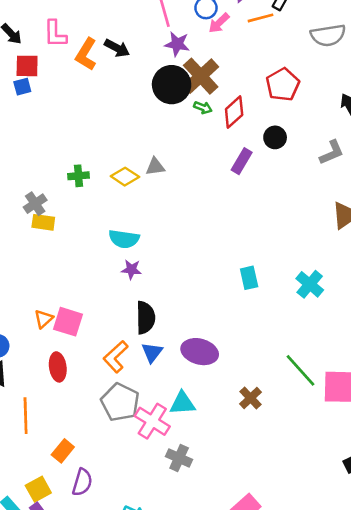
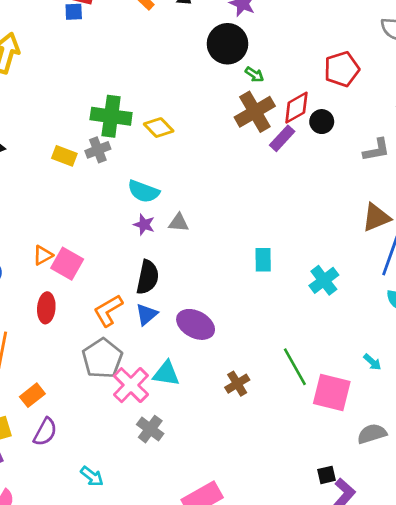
brown cross: (201, 76) -> (255, 112), moved
red diamond: (234, 112) -> (296, 108), moved
gray triangle: (155, 167) -> (179, 223), moved
green cross: (78, 176) -> (111, 116), size x1.8
gray cross: (35, 204) -> (98, 150), moved

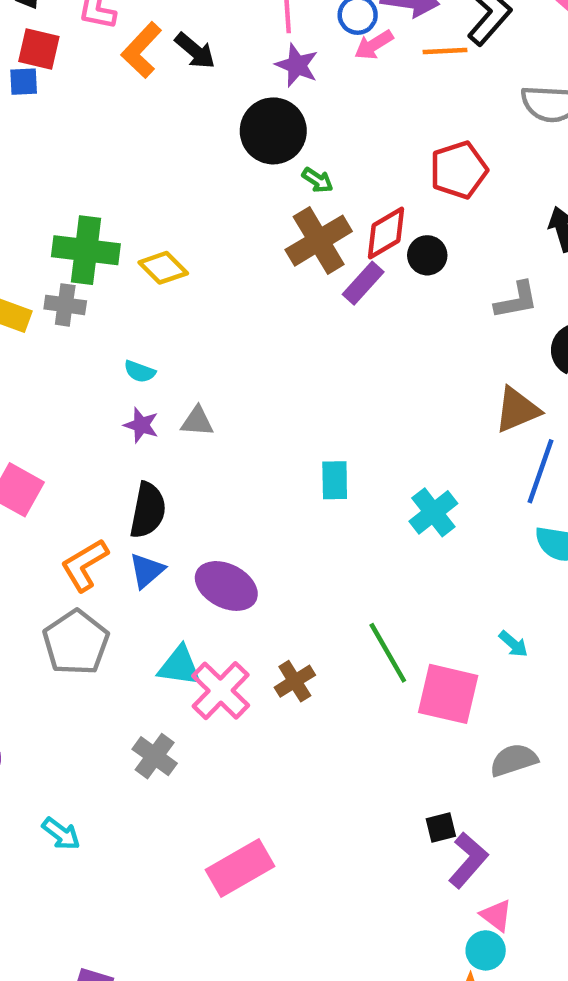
gray cross: (98, 150) -> (65, 305), turned 30
cyan semicircle: (143, 191) -> (140, 371), size x0.6
pink cross: (131, 385) -> (221, 691), moved

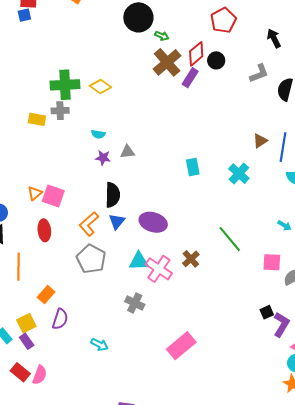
brown triangle: (517, 410) -> (260, 141), moved, size x0.7
pink square: (448, 694) -> (272, 262), moved, size x0.7

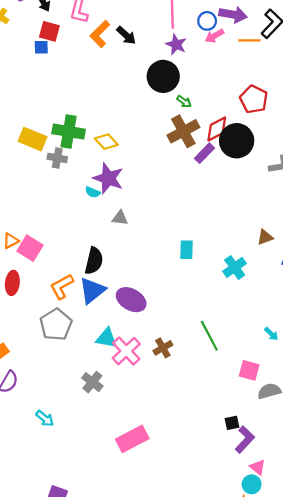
red pentagon: (223, 20) -> (254, 99), turned -30
black circle: (216, 60) -> (237, 141), size x1.8
yellow rectangle: (37, 119) -> (33, 139), moved, size x1.4
purple star: (103, 158) -> (108, 178), moved, size x1.8
blue triangle: (117, 222) -> (92, 290), size x1.5

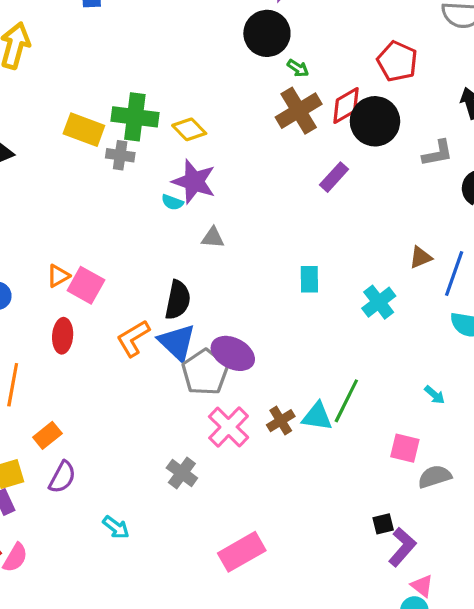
purple rectangle: (205, 153) -> (334, 177), moved
blue triangle: (92, 290) -> (177, 342), turned -36
gray pentagon: (56, 325) -> (205, 372), moved
green line: (209, 336) -> (346, 401), turned 56
cyan triangle: (106, 338) -> (317, 416), moved

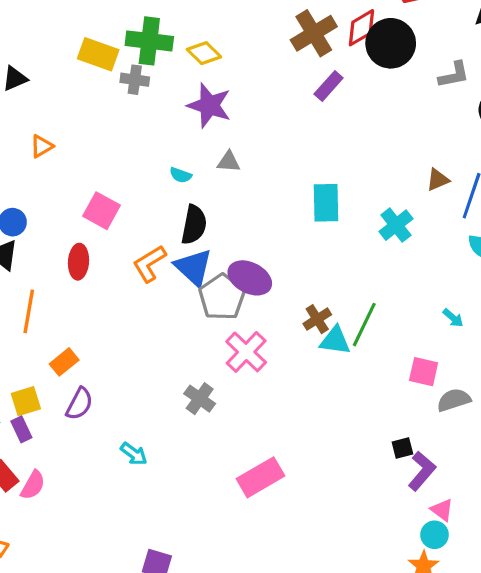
purple rectangle: (334, 177) -> (329, 86), moved
cyan semicircle: (172, 202) -> (181, 175), moved
orange triangle: (58, 276) -> (42, 146), moved
cyan rectangle: (309, 279) -> (326, 203), size x1.4
brown cross: (281, 421) -> (317, 319), moved

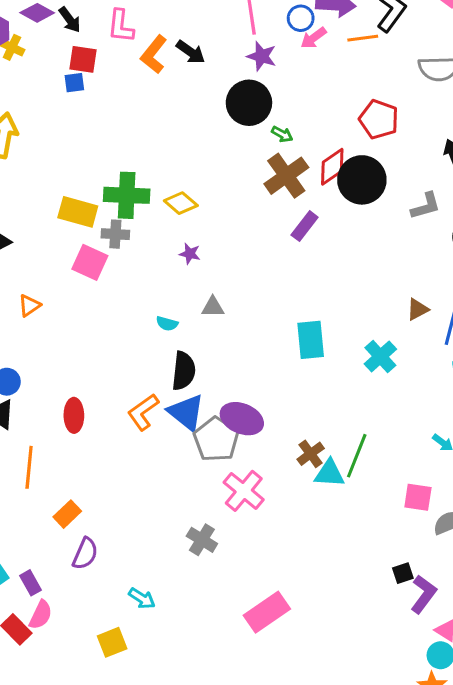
purple star: (209, 105) -> (190, 254), size x0.5
pink square: (102, 211) -> (90, 262), moved
yellow square: (26, 401) -> (112, 642), moved
pink semicircle: (33, 485) -> (41, 615), moved

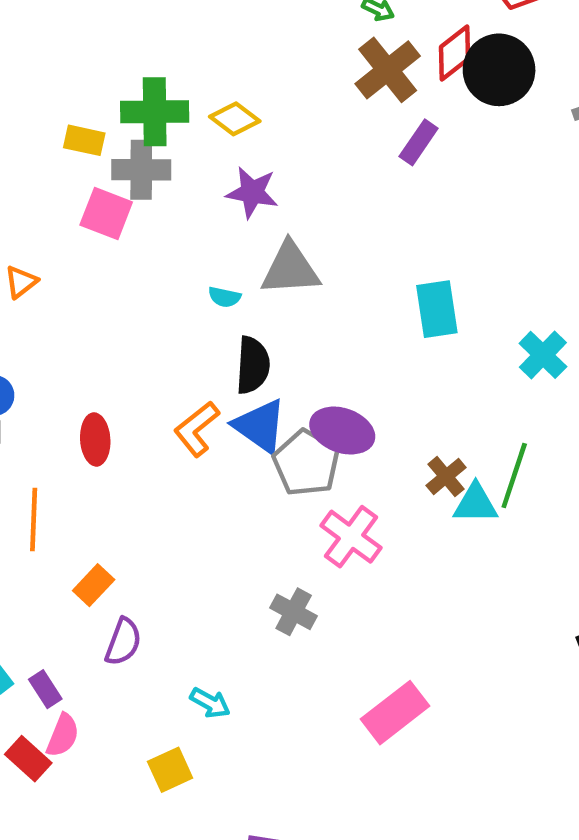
yellow rectangle: (78, 212) -> (84, 140), size x0.7
gray cross: (115, 234) -> (141, 170), size x1.4
purple star: (190, 254) -> (252, 192), size x1.6
gray triangle: (213, 307) -> (290, 269), size x1.8
cyan cross: (380, 357) -> (543, 355), moved

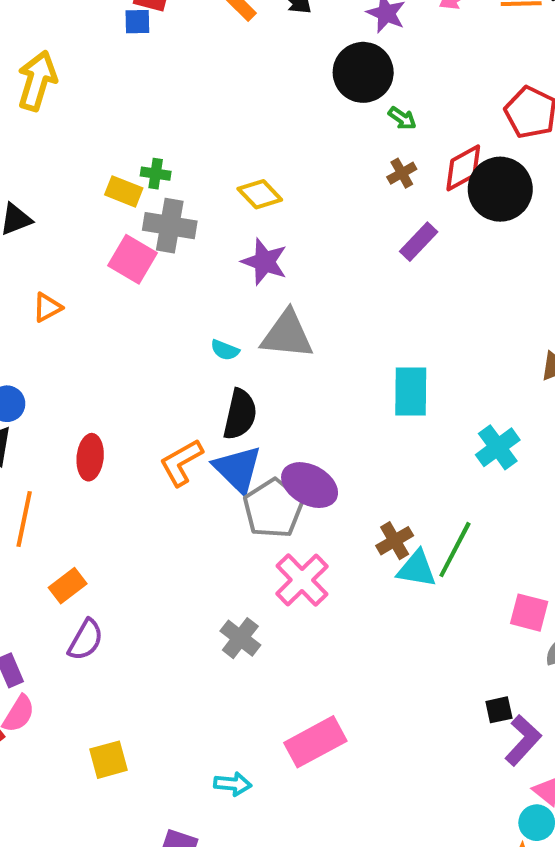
brown cross: (388, 70) -> (402, 173), size x0.5
green cross: (155, 112) -> (156, 174), moved, size x0.5
cyan arrow: (210, 703) -> (233, 784), moved, turned -33

